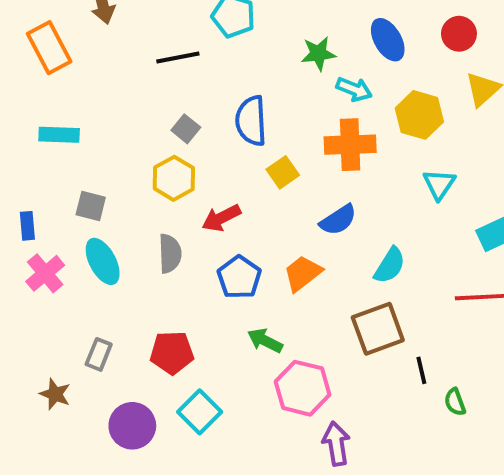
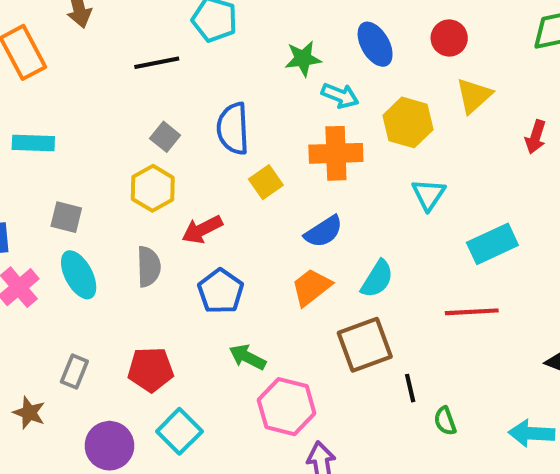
orange trapezoid: (303, 273) -> (311, 287), moved

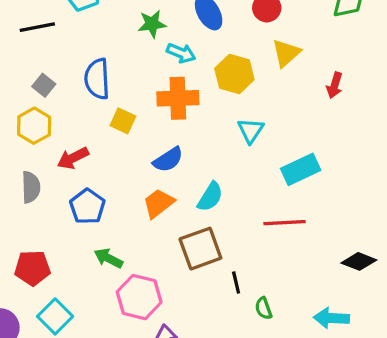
yellow square: (266, 182) -> (123, 121), turned -30

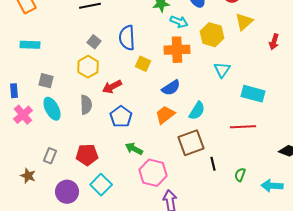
cyan rectangle: (301, 169) -> (253, 94), turned 40
green semicircle: (264, 308) -> (240, 175), moved, turned 40

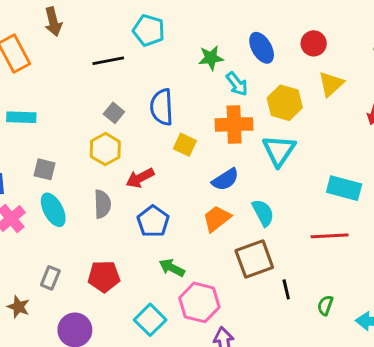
cyan arrow: (179, 22) -> (237, 84), turned 30
cyan triangle: (222, 70) -> (279, 151), moved, size x1.4
cyan semicircle: (197, 111) -> (263, 213), turned -60
cyan square: (101, 185) -> (150, 320), moved

